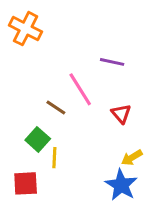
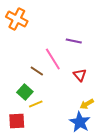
yellow line: (54, 158) -> (36, 104), turned 64

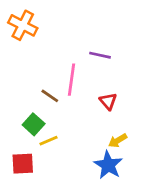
pink line: (53, 59) -> (72, 80), turned 40

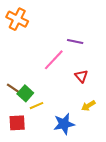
pink line: (72, 80) -> (54, 60), turned 35
brown line: (50, 96) -> (13, 88), moved
blue star: (108, 165) -> (64, 124), moved, turned 30

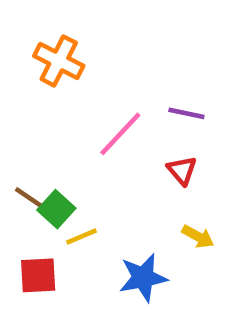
orange cross: (17, 19) -> (59, 61), moved
purple line: (75, 42) -> (186, 113), moved
yellow arrow: (88, 106) -> (198, 237), turned -120

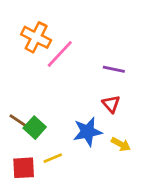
pink line: (120, 134) -> (60, 54), moved
yellow line: (82, 237) -> (53, 158), moved
blue star: (143, 278) -> (87, 132), moved

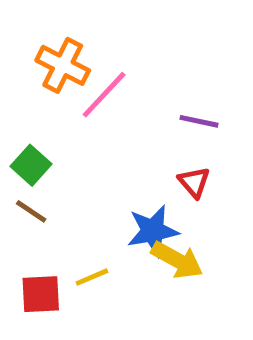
green square: (35, 128) -> (31, 165), moved
yellow arrow: (121, 144) -> (177, 260), moved, size x1.5

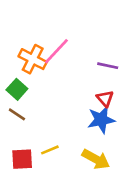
orange cross: (63, 65) -> (33, 59), moved
blue star: (153, 231) -> (101, 120), moved
yellow arrow: (177, 260) -> (96, 159), moved

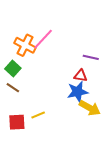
purple line: (108, 66) -> (91, 57), moved
red triangle: (105, 99) -> (81, 76), turned -40
yellow arrow: (96, 159) -> (90, 108), moved

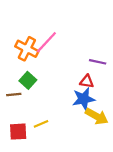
green square: (13, 68) -> (28, 80), moved
brown line: (13, 88) -> (14, 95), turned -40

